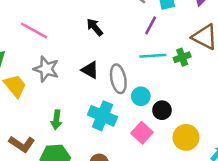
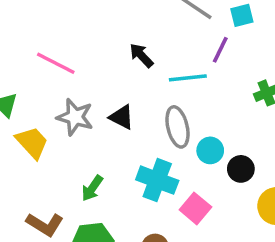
cyan line: (153, 56) -> (188, 78), moved
black triangle: (90, 70) -> (122, 117), moved
green arrow: (56, 120) -> (92, 188), turned 30
pink square: (142, 133) -> (195, 208), moved

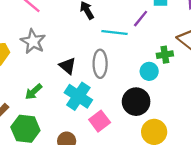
black triangle: (122, 117) -> (67, 66), moved
cyan circle: (210, 150) -> (149, 71), moved
black circle: (241, 169) -> (136, 102), size x1.5

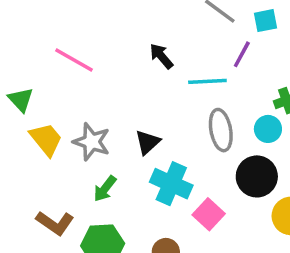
gray star: (33, 41) -> (92, 142), moved
gray ellipse: (100, 64) -> (221, 130), moved
black triangle: (67, 66) -> (148, 142), turned 48

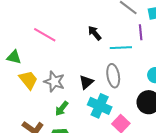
purple line: (242, 54) -> (141, 32), turned -35
green triangle: (21, 100) -> (14, 57), turned -35
gray ellipse: (221, 130) -> (113, 76), moved

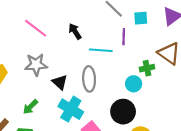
pink line: (45, 35) -> (36, 28), moved
gray star: (54, 82) -> (36, 65), moved, turned -30
black triangle: (86, 82) -> (60, 82), turned -42

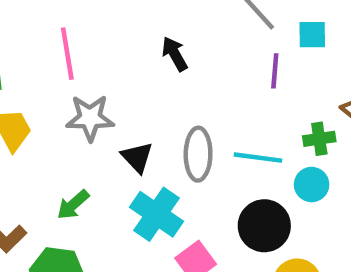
pink line: (36, 28) -> (67, 54), moved, turned 40
cyan line: (101, 50) -> (258, 158), moved
cyan circle: (134, 84) -> (312, 185), moved

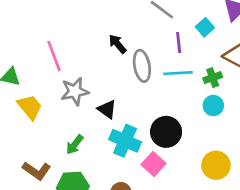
cyan square: (312, 35) -> (205, 27), moved, turned -30
gray ellipse: (198, 154) -> (142, 66), moved
cyan line: (258, 158) -> (178, 73), moved
black circle: (264, 226) -> (166, 132), moved

